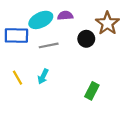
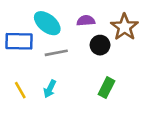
purple semicircle: (65, 16) -> (86, 21), moved
cyan ellipse: (41, 20) -> (47, 23), turned 65
green rectangle: (92, 91) -> (106, 88), moved

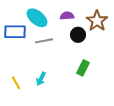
cyan arrow: (50, 89) -> (41, 79), moved
yellow line: (20, 90) -> (16, 83), moved

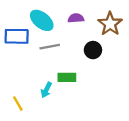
black circle: (78, 35) -> (93, 50), moved
green rectangle: (83, 68) -> (67, 77), moved, turned 63
yellow line: (16, 83) -> (18, 104), moved

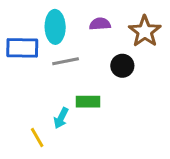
cyan ellipse: (42, 20) -> (55, 27), turned 50
yellow line: (18, 104) -> (37, 137), moved

